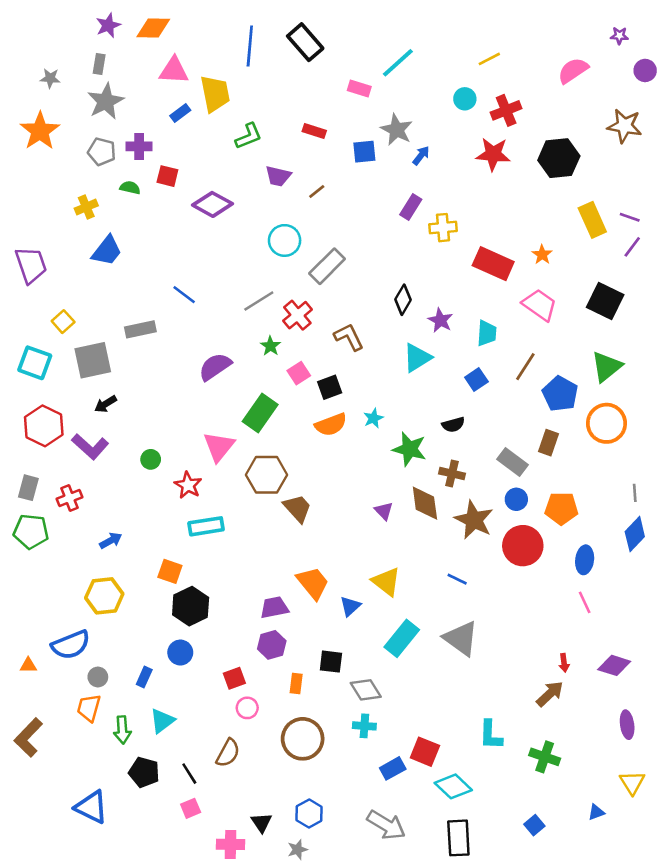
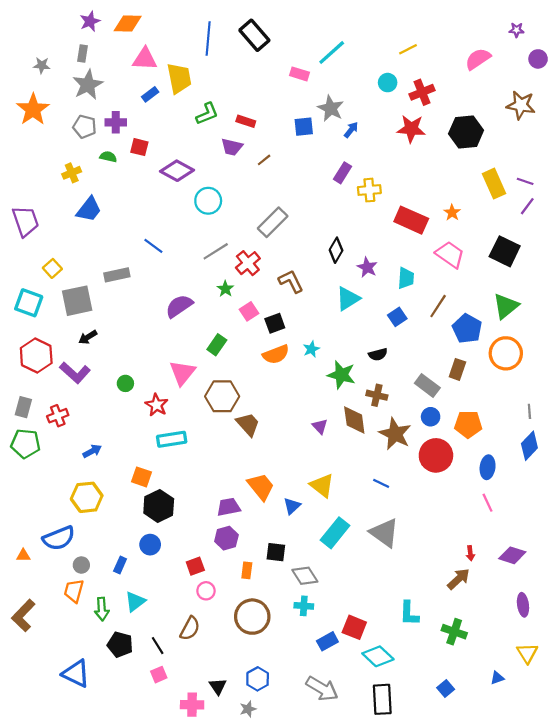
red rectangle: (314, 131) -> (246, 121), moved
cyan circle: (285, 240) -> (208, 201), moved
green rectangle: (260, 413) -> (217, 345), size x0.7

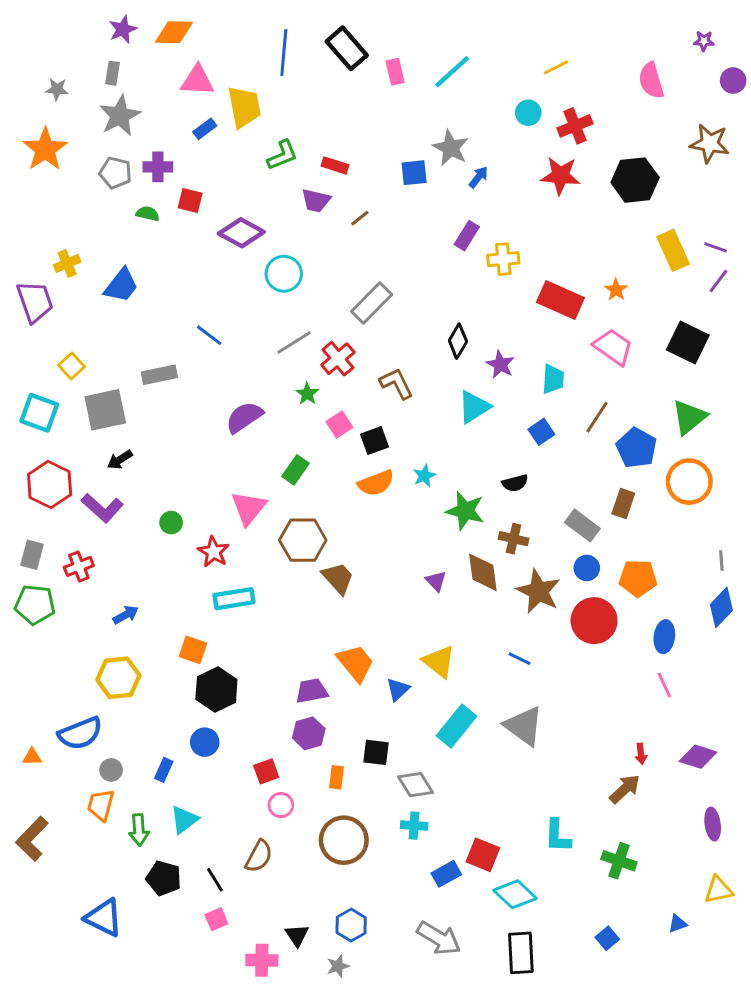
pink semicircle: (478, 59) -> (651, 81), turned -72
pink rectangle: (299, 74) -> (395, 72), moved, turned 60
yellow cross: (72, 173) -> (67, 263), moved
yellow triangle: (527, 653) -> (718, 890), turned 50

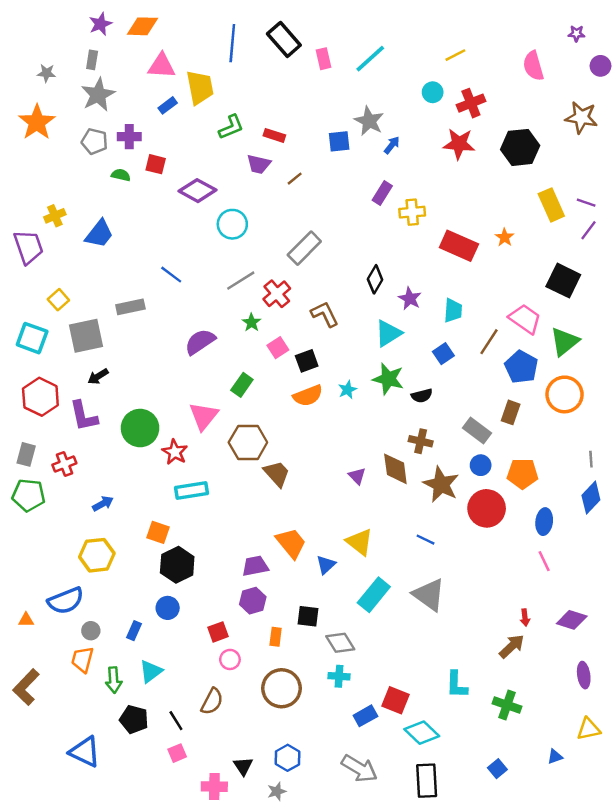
pink trapezoid: (613, 347) -> (525, 319), moved
purple L-shape: (102, 508) -> (84, 416), turned 36
green star: (465, 511) -> (388, 379), moved
green circle: (171, 523) -> (140, 428), size x2.0

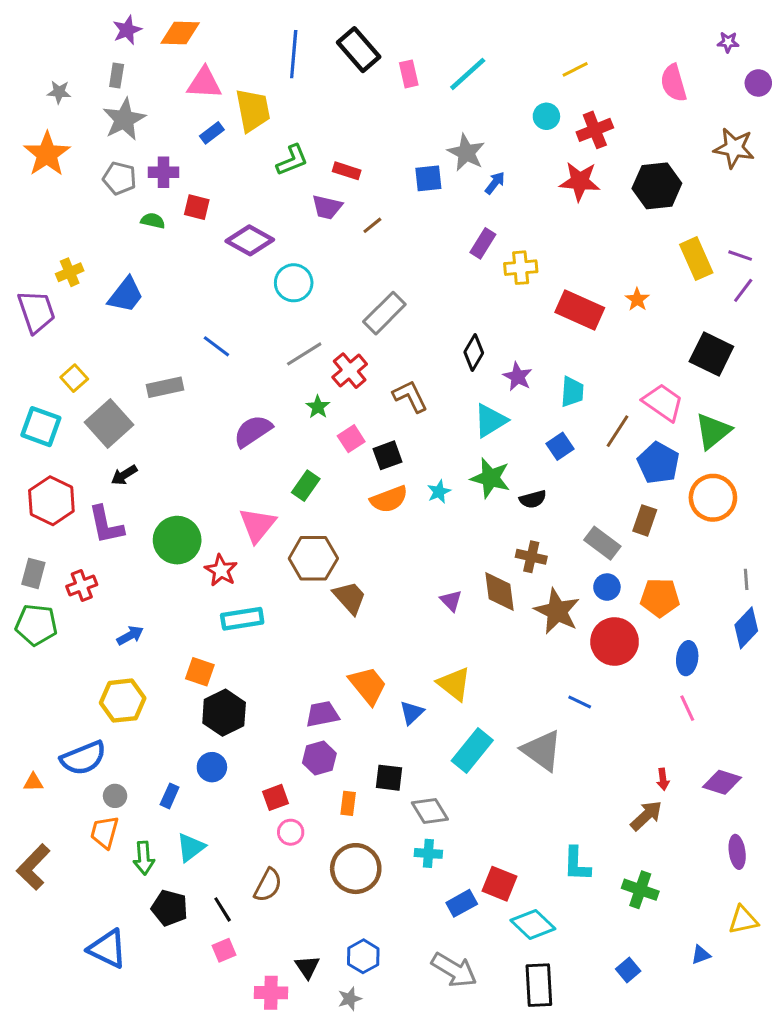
gray square: (86, 336) -> (109, 424), turned -30
blue line: (425, 540) -> (580, 702), moved

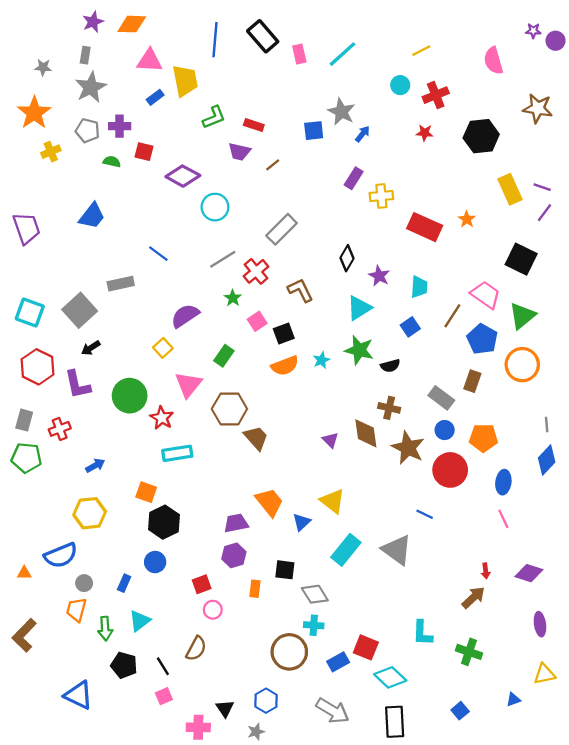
purple circle: (758, 83) -> (556, 41), moved
red star: (580, 181) -> (425, 133), size x0.6
yellow cross: (70, 272) -> (51, 152), moved
yellow square: (74, 378) -> (163, 348), moved
brown circle: (356, 869) -> (289, 652), moved

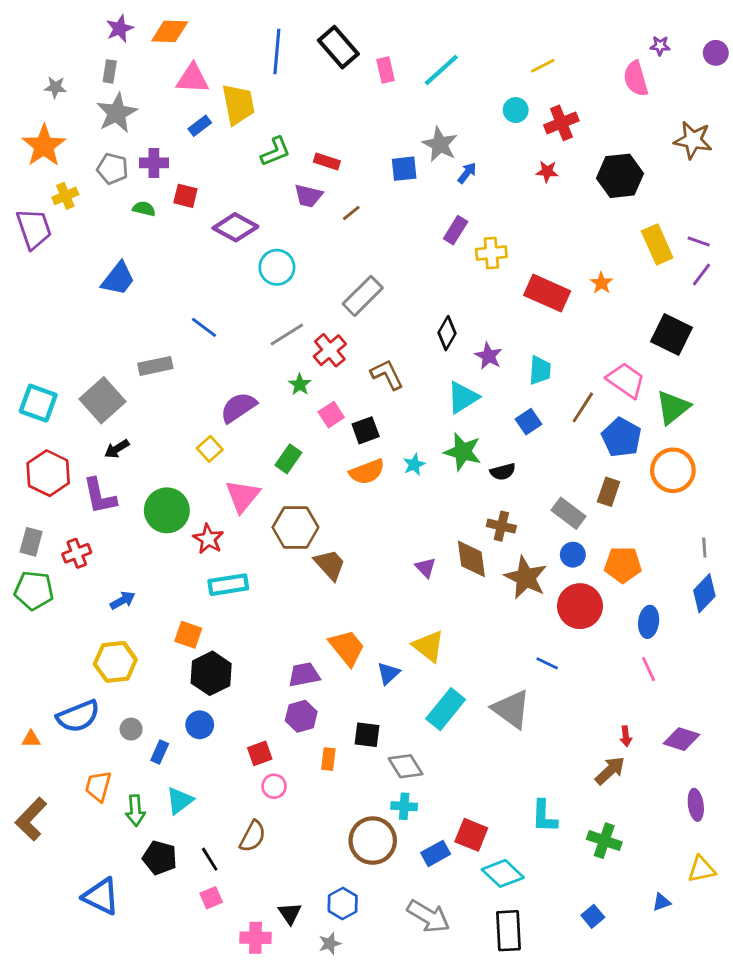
purple star: (533, 31) -> (660, 46), moved
purple trapezoid: (26, 228) -> (34, 229), moved
gray circle: (84, 583) -> (131, 729), moved

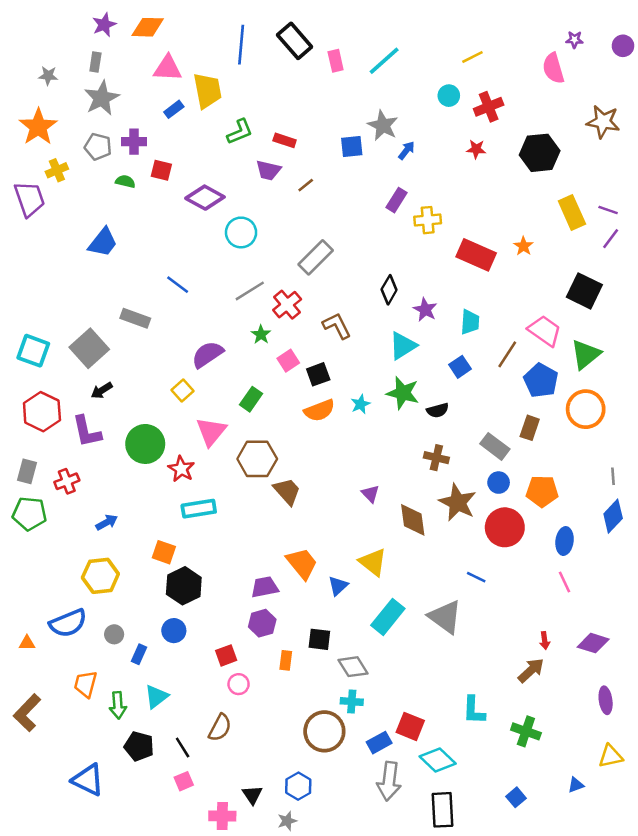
gray rectangle: (155, 366) -> (135, 318), turned 32
brown diamond: (471, 559) -> (413, 520), moved
gray arrow: (428, 916) -> (389, 781), moved, turned 66

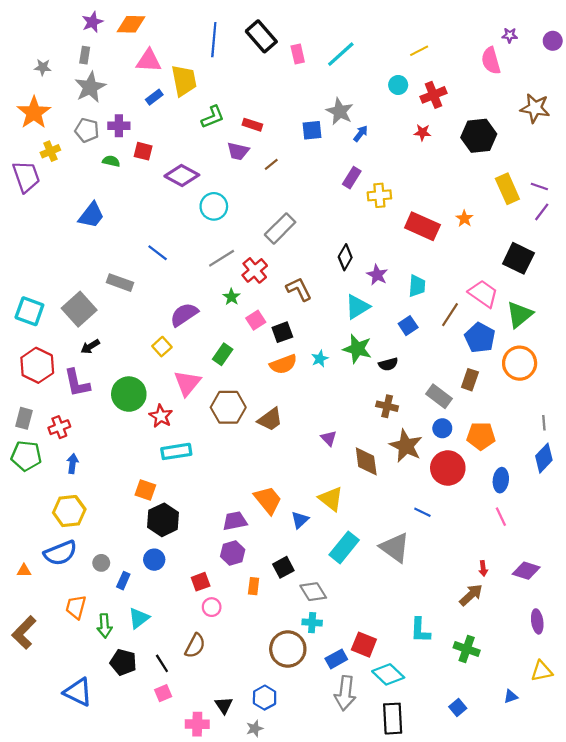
brown trapezoid: (287, 491) -> (270, 419), moved, turned 96
blue arrow: (107, 522) -> (73, 464), moved, turned -54
yellow hexagon: (100, 576) -> (69, 511), moved
black square: (319, 639) -> (283, 567), turned -35

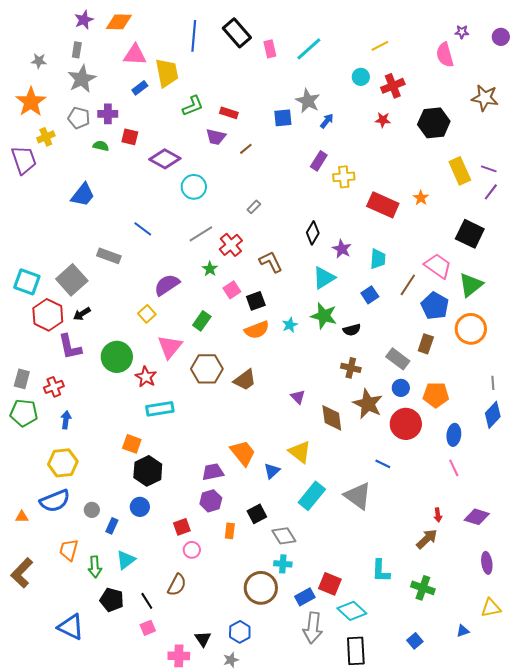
gray rectangle: (280, 228) -> (254, 207), size x0.5
red hexagon: (37, 365) -> (48, 315), moved

